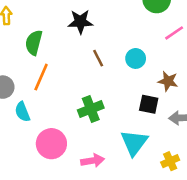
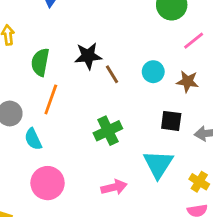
black star: (80, 22) -> (88, 56), moved
brown star: (168, 81) -> (187, 82), moved
pink circle: (51, 144) -> (48, 183), moved
yellow cross: (170, 161) -> (199, 182), turned -30

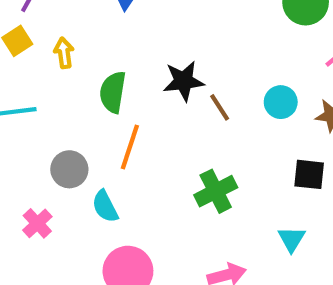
cyan triangle: (158, 164) -> (291, 239), size x0.6

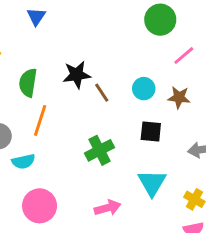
black square: (309, 174) -> (151, 132), moved
cyan semicircle: (105, 206) -> (23, 161), turned -75
cyan triangle: (291, 239) -> (152, 183), size x1.5

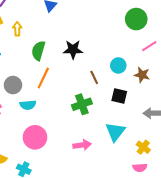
brown line: (102, 93) -> (94, 77), moved

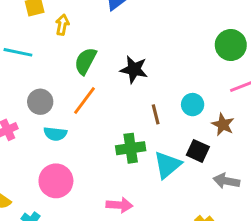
black square: (119, 96) -> (198, 151), moved
cyan triangle: (115, 132) -> (167, 165), moved

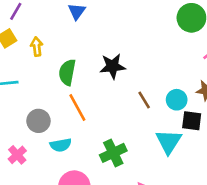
orange line: (85, 101) -> (77, 108), turned -48
cyan circle: (193, 105) -> (177, 100), moved
green cross: (131, 148) -> (113, 153), moved

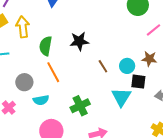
yellow arrow: (37, 47) -> (23, 27), size x1.5

